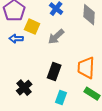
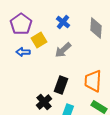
yellow square: (32, 27) -> (39, 40), turned 35
black cross: (24, 88) -> (44, 102), moved

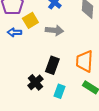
gray arrow: (63, 50) -> (54, 30), turned -132

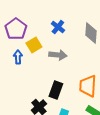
blue arrow: (14, 32) -> (18, 57), turned 88

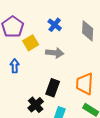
blue arrow: (18, 57) -> (15, 66), moved

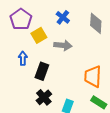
black rectangle: (53, 88) -> (42, 71), moved

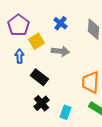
blue arrow: (23, 58) -> (19, 56), moved
black rectangle: (42, 71) -> (39, 77), turned -72

